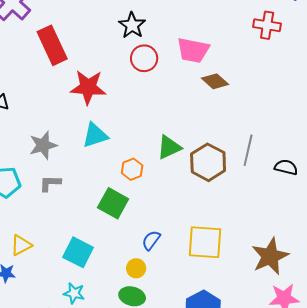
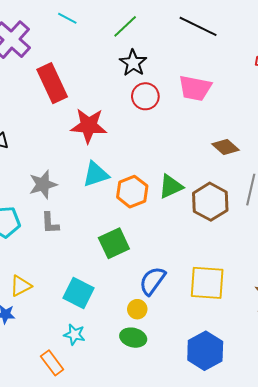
brown diamond: (215, 81) -> (225, 147), moved
orange hexagon: (132, 169) -> (132, 192), moved, size x1.4
gray L-shape: (50, 183) -> (50, 223), turned -95
green square: (113, 203) -> (114, 243), turned 36
blue semicircle: (151, 240) -> (152, 281), size x1.4

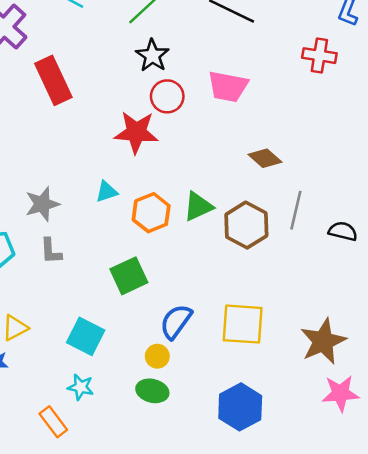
red star: (89, 126) -> (136, 132), moved
cyan triangle: (96, 174) -> (107, 192), size x0.7

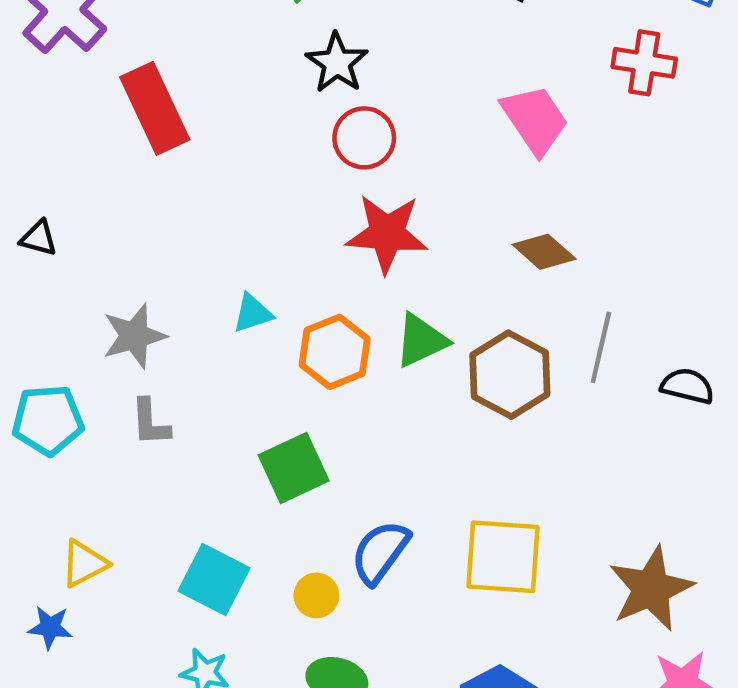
pink trapezoid: (228, 86) -> (535, 120), moved, turned -135
red star: (136, 132) -> (387, 234), moved
yellow circle: (157, 356) -> (316, 595), moved

